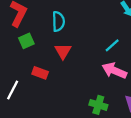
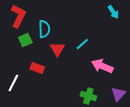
cyan semicircle: (58, 21) -> (44, 29), moved
cyan line: (112, 45) -> (82, 44), moved

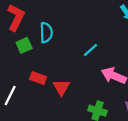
red triangle: (57, 49) -> (61, 87), moved

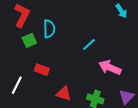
red triangle: (61, 87) -> (64, 94), moved, turned -42

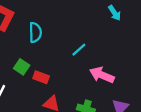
green square: (29, 40) -> (22, 67), moved, turned -32
red rectangle: (42, 70) -> (41, 77), moved

